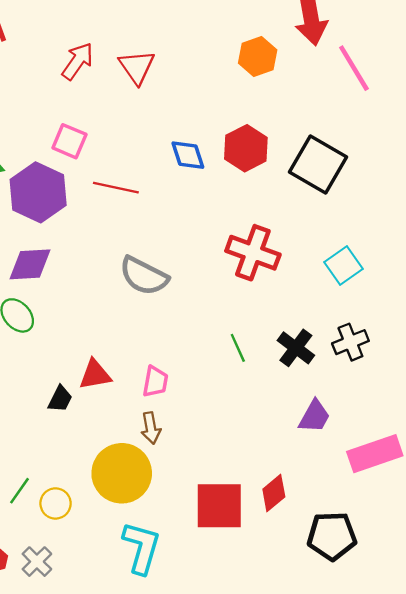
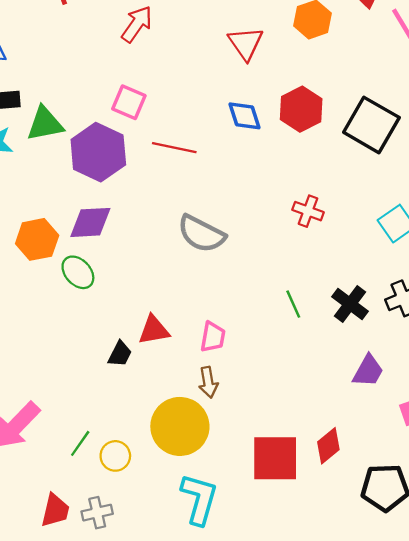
red triangle: (137, 67) -> (246, 43), moved
red cross: (253, 253) -> (308, 211), size x0.6
gray cross: (37, 562) -> (97, 513), turned 32

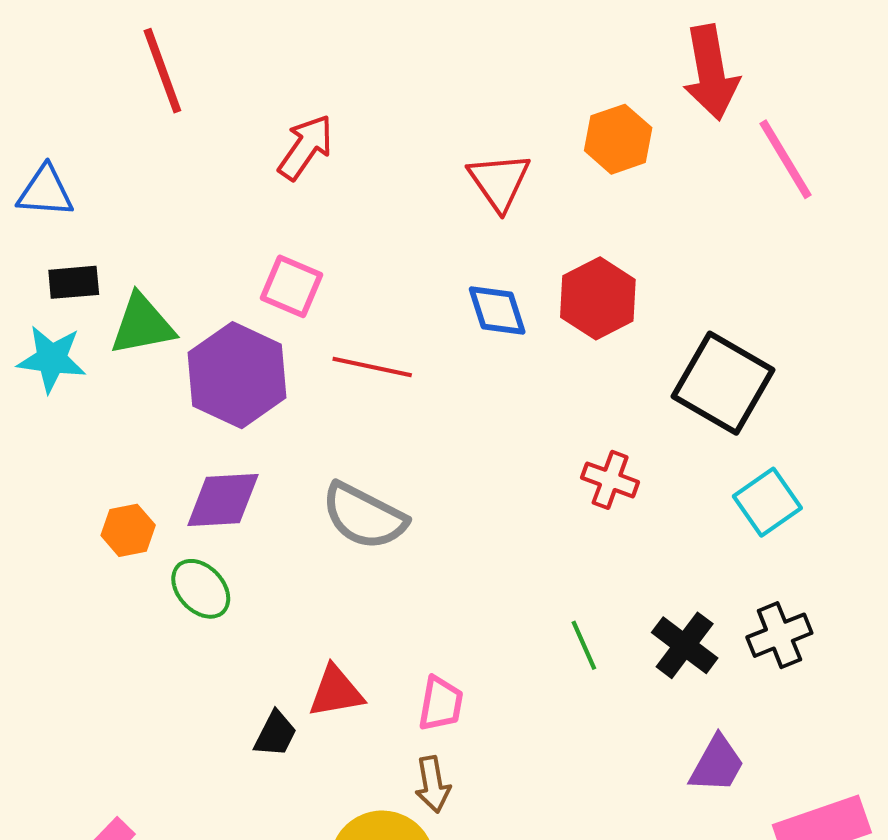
black square: (371, 125) -> (723, 383), moved
gray semicircle: (201, 234) -> (364, 516), moved
orange hexagon: (37, 239) -> (128, 530), size x0.7

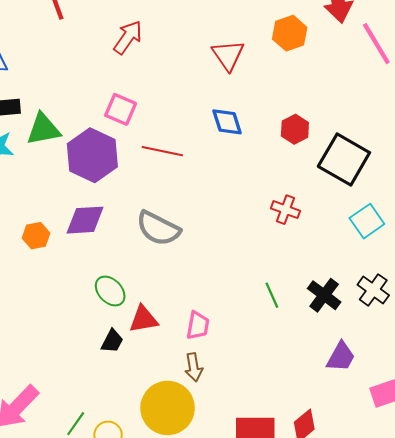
red hexagon: (598, 298) -> (295, 129), moved, size x0.7
green ellipse: (201, 589) -> (110, 291), moved
black cross: (779, 635) -> (373, 290), turned -32

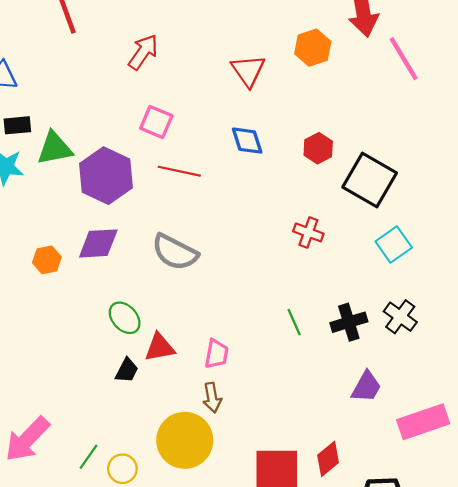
pink square: (121, 109) -> (156, 122), moved
black cross: (324, 295) -> (349, 322), turned 36

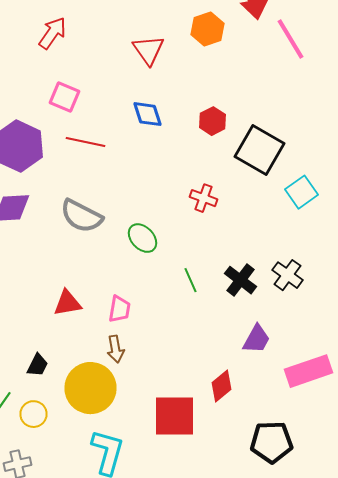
cyan square: (394, 245) -> (302, 192), moved
green ellipse: (125, 318) -> (142, 238), moved
black cross: (349, 322) -> (240, 280), turned -36
black trapezoid: (127, 370) -> (38, 365), moved
red diamond: (328, 459) -> (222, 386), moved

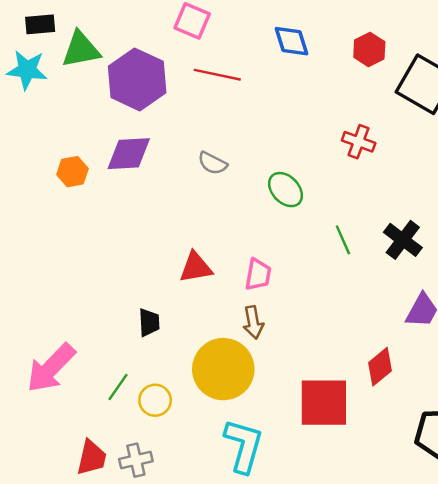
gray semicircle: (82, 216) -> (213, 163), size x0.6
black trapezoid: (38, 365) -> (149, 322), moved, turned -30

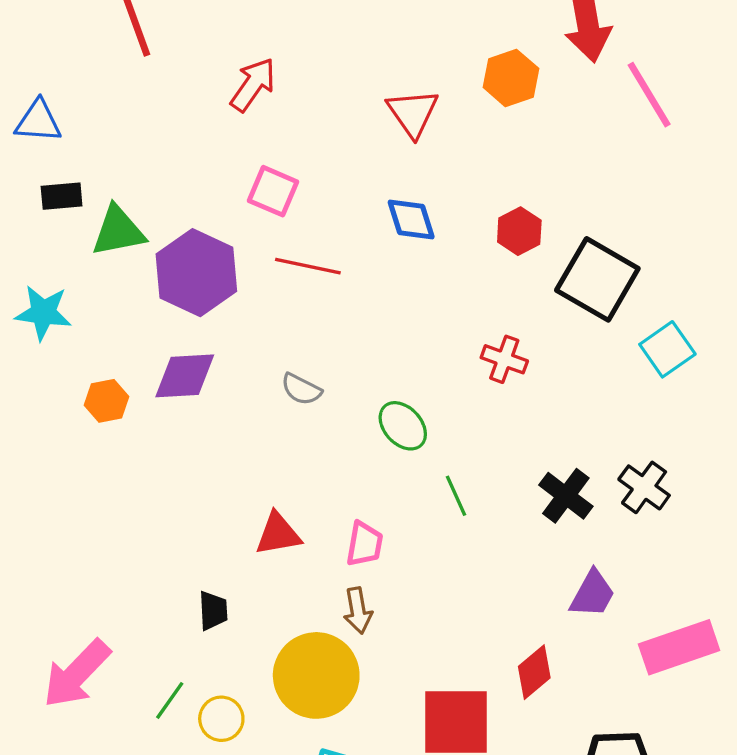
cyan star: (27, 70) -> (43, 313), moved
green line: (343, 240) -> (456, 496), moved

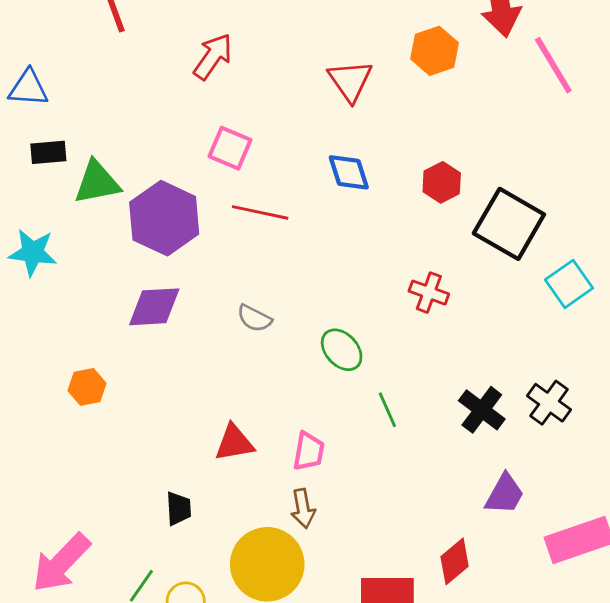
orange hexagon: (107, 401) -> (87, 387), moved

